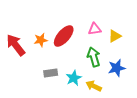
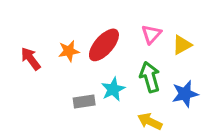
pink triangle: (95, 29) -> (151, 34), turned -40
red arrow: (16, 45) -> (31, 59), size x0.7
cyan star: (74, 78) -> (113, 89), moved

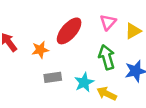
orange star: (69, 51) -> (40, 50), moved
cyan star: (113, 89) -> (84, 82), moved

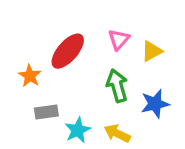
orange star: (40, 50) -> (30, 76), turned -30
cyan star: (84, 82) -> (78, 130), moved

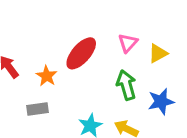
gray rectangle: (46, 112) -> (38, 109), moved

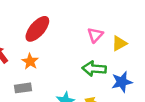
red ellipse: (81, 53) -> (37, 29), moved
green arrow: (126, 85) -> (94, 69), turned -70

